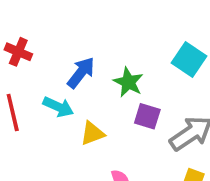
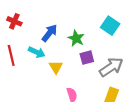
purple square: (147, 116) -> (87, 58), turned -32
yellow triangle: (92, 133) -> (56, 67), turned -40

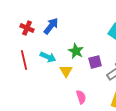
blue arrow: (49, 33) -> (51, 26), moved
green star: (76, 38) -> (76, 51), moved

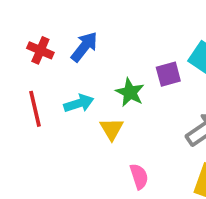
cyan arrow: (48, 57) -> (79, 103), turned -42
purple square: (95, 62) -> (168, 74), moved

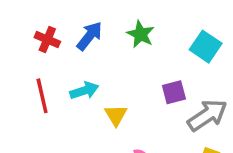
purple square: (168, 74) -> (174, 92), moved
green star: (130, 92) -> (141, 34), moved

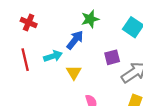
green star: (141, 34) -> (90, 19), turned 30
blue arrow: (90, 36) -> (75, 40), moved

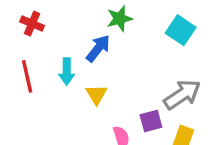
cyan arrow: (53, 56) -> (67, 71), turned 108
purple square: (112, 57) -> (151, 121), moved

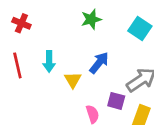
blue arrow: (98, 48) -> (99, 63), moved
purple square: (151, 121) -> (116, 101), turned 30

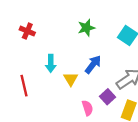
red line: (17, 65) -> (24, 86), moved
purple square: (116, 101) -> (108, 97), turned 32

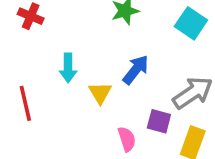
purple square: (108, 97) -> (159, 121), turned -32

